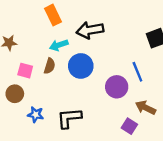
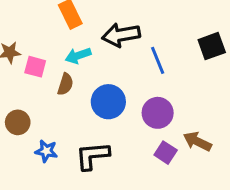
blue circle: (81, 66) -> (108, 102), moved
pink square: (25, 71) -> (35, 67), moved
blue line: (137, 72) -> (158, 60), moved
purple square: (129, 126) -> (166, 153), moved

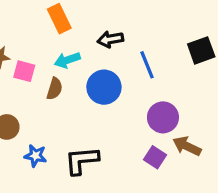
black arrow: (121, 35) -> (110, 39), size x0.7
blue circle: (108, 102) -> (104, 87), moved
purple circle: (158, 113) -> (163, 117), moved

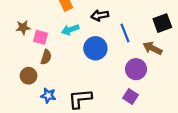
brown semicircle: (55, 89) -> (46, 57), moved
brown arrow: (187, 146) -> (152, 48), moved

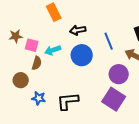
black arrow: (100, 15) -> (78, 30), moved
cyan arrow: (70, 30) -> (53, 50), moved
purple square: (131, 97) -> (114, 99), size x1.6

